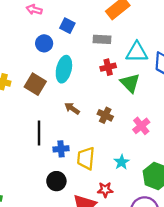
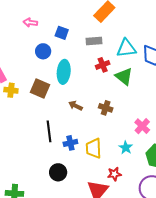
pink cross: (141, 126) -> (142, 126), moved
black circle: (56, 181) -> (58, 172), moved

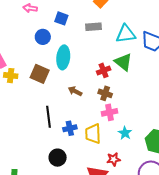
red cross: (103, 65) -> (104, 70), moved
pink cross: (142, 126) -> (110, 112), moved, turned 35

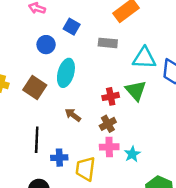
brown cross: (105, 93) -> (108, 124), turned 32
cyan star: (125, 133) -> (132, 154), moved

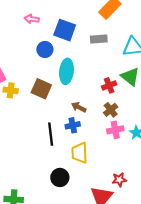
blue square: (72, 27) -> (65, 30), size x1.5
blue cross: (59, 158) -> (73, 125), moved
yellow trapezoid: (85, 169) -> (80, 153), moved

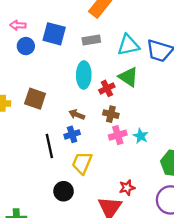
blue circle: (45, 49) -> (26, 46), moved
cyan ellipse: (66, 71) -> (84, 75), moved
brown cross: (111, 110) -> (111, 114), turned -32
yellow trapezoid: (80, 153) -> (82, 163), turned 30

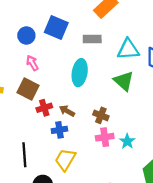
pink arrow: (18, 25) -> (32, 63), moved, turned 49
red cross: (107, 88) -> (44, 108), moved
black line: (49, 146) -> (24, 155), moved

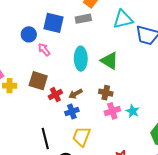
gray rectangle: (92, 39) -> (83, 19), moved
cyan triangle: (128, 49) -> (123, 19), moved
pink arrow: (32, 63) -> (44, 50), moved
green triangle: (124, 81) -> (109, 61), moved
brown arrow: (67, 111) -> (76, 94), turned -48

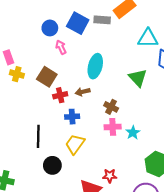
gray rectangle: (83, 19) -> (102, 20), moved
green triangle: (109, 61) -> (138, 78), moved
brown arrow: (76, 94) -> (83, 92), moved

